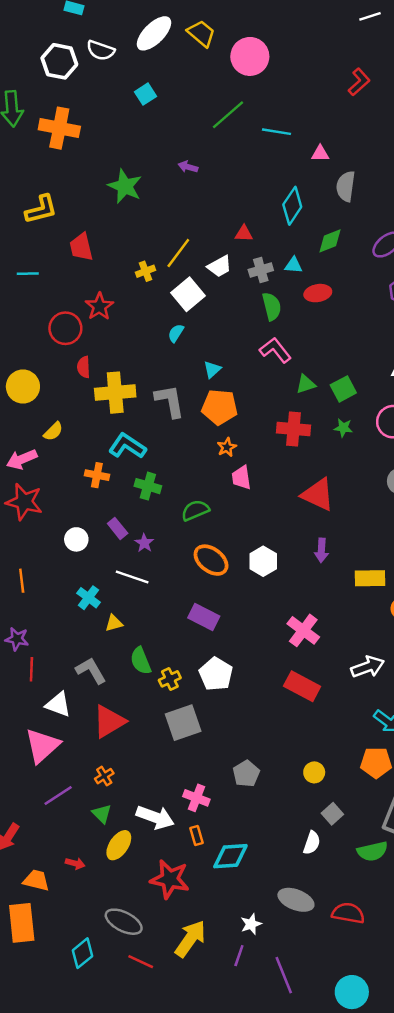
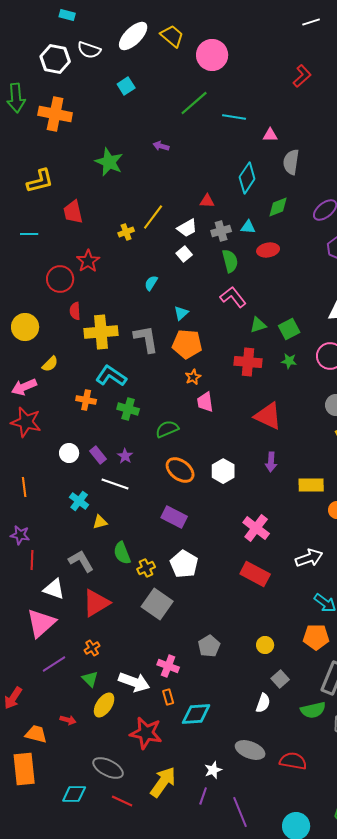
white square: (188, 294) -> (184, 254), moved, size x0.6
purple rectangle: (118, 528) -> (98, 455), moved
gray square: (183, 723) -> (157, 604), turned -36
cyan diamond: (82, 953) -> (74, 794), turned 40

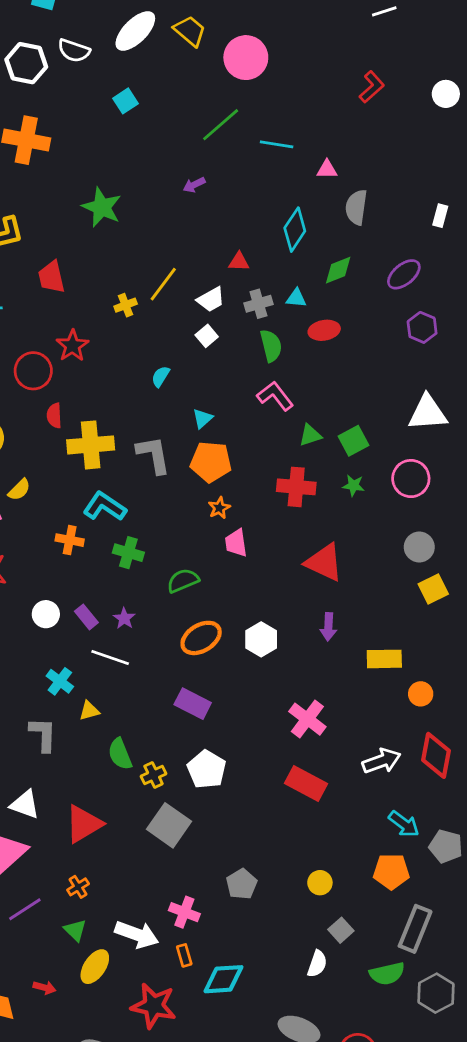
purple arrow: (161, 146) -> (194, 185), moved, turned -42
orange ellipse: (180, 470) -> (201, 638), turned -68
gray L-shape: (81, 561) -> (43, 734), moved, turned 32

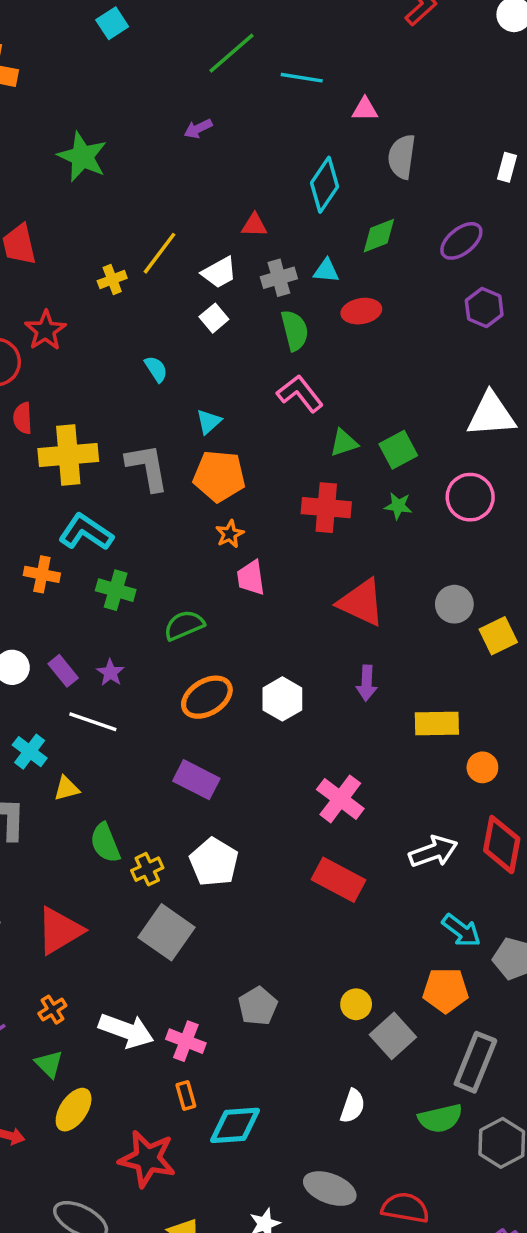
cyan semicircle: (161, 376) -> (156, 369), turned 115
gray circle: (419, 547) -> (454, 604), moved
gray square: (341, 930) -> (393, 1036), moved, size x1.4
white arrow: (137, 934) -> (126, 1031), moved

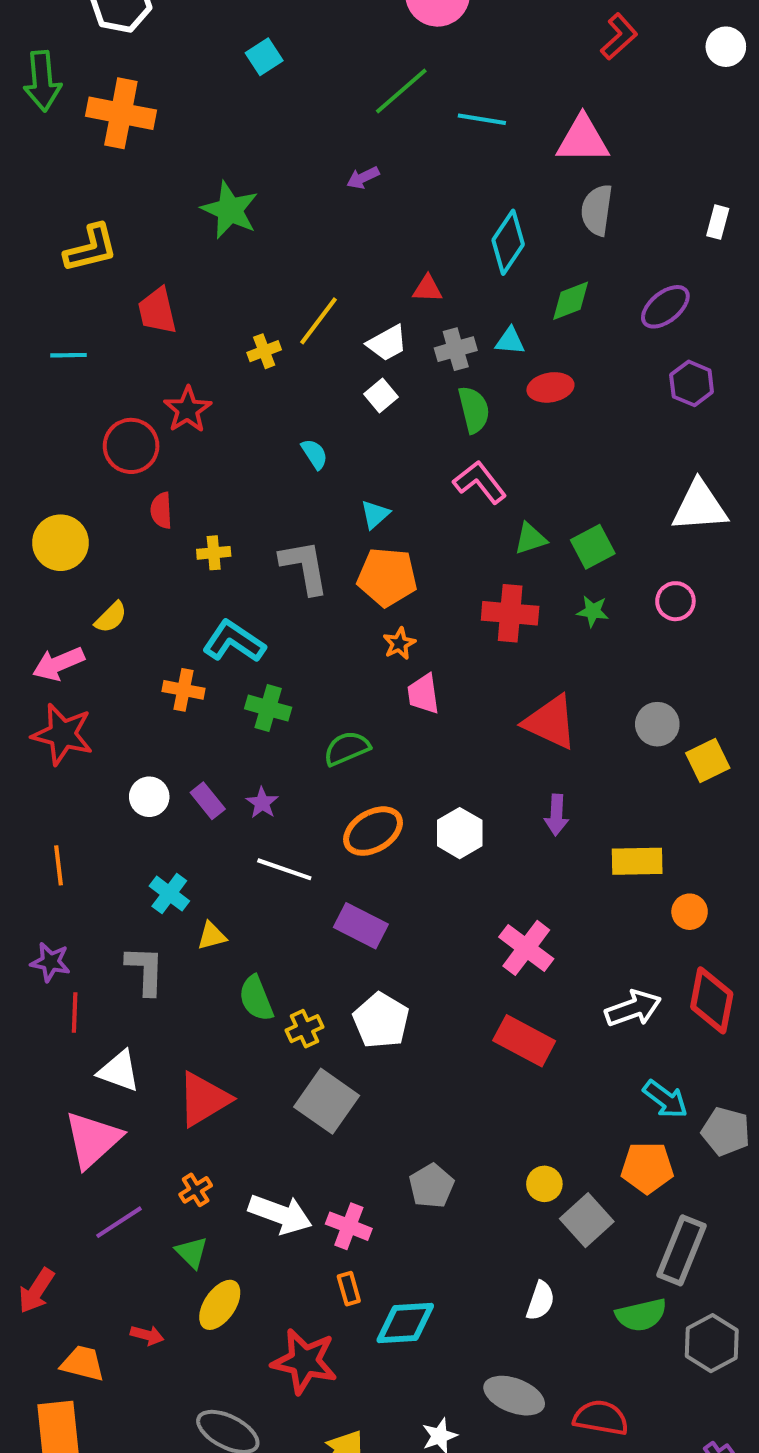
pink triangle: (365, 109) -> (583, 139), moved, size x1.8
yellow cross: (68, 455) -> (214, 553), size x0.5
pink circle: (470, 497) -> (675, 601), size x0.7
white line: (93, 722) -> (284, 869), moved

